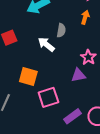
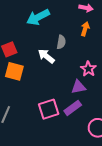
orange square: (28, 76) -> (14, 71), moved
purple rectangle: (73, 116) -> (73, 108), moved

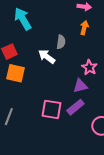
cyan arrow: (38, 17) -> (23, 19), moved, turned 90
pink square: (49, 109) -> (52, 109), turned 30

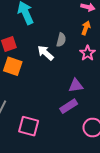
pink star: (89, 67) -> (88, 53), moved
pink square: (52, 109) -> (29, 126), moved

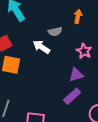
gray semicircle: (61, 40) -> (55, 32), turned 72
pink star: (88, 53) -> (84, 51), moved

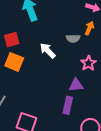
gray semicircle: (55, 32) -> (73, 38), moved
purple rectangle: (72, 96) -> (68, 105), turned -48

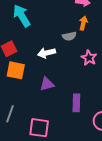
white arrow: (48, 51) -> (47, 53), turned -48
purple triangle: (76, 85) -> (47, 84), moved

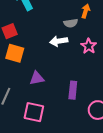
white arrow: (47, 53) -> (59, 41), moved
purple triangle: (47, 84) -> (37, 78), moved

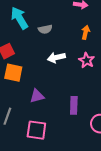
orange arrow: (86, 11) -> (86, 32), moved
gray semicircle: (71, 23) -> (45, 29), moved

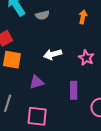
white arrow: (56, 57) -> (53, 54), moved
pink star: (87, 60) -> (86, 58), moved

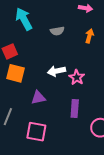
gray semicircle: (42, 15) -> (57, 31), moved
pink star: (86, 58) -> (77, 77), moved

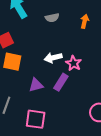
purple rectangle: (75, 108) -> (61, 82), moved, turned 30

